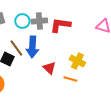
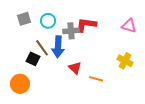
gray cross: (39, 21) -> (71, 31), moved
yellow cross: (77, 61) -> (125, 61), moved

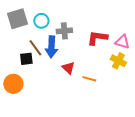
gray square: (24, 19) -> (17, 19), size x1.5
red L-shape: (86, 25) -> (97, 38), moved
pink triangle: (129, 26) -> (122, 42), moved
black square: (33, 59) -> (26, 59), turned -32

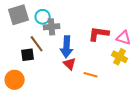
gray cross: (64, 31) -> (52, 27), moved
blue arrow: (51, 47) -> (67, 47), moved

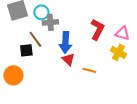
red L-shape: (99, 34) -> (97, 29), turned 110

